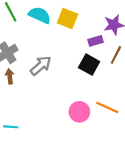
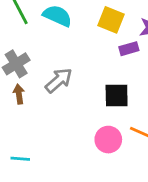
yellow square: (68, 18) -> (111, 20), moved
black square: (89, 65) -> (117, 95), moved, turned -30

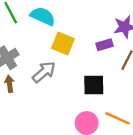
yellow square: (111, 20) -> (63, 44), moved

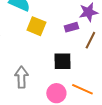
gray arrow: (44, 72) -> (21, 77), moved, turned -50

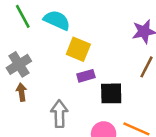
purple rectangle: (71, 27) -> (86, 76), moved

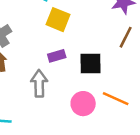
purple rectangle: (86, 76) -> (57, 56), moved

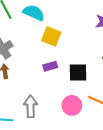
gray arrow: (39, 84) -> (31, 106), moved

